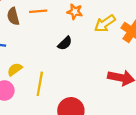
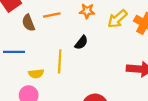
yellow semicircle: (15, 69) -> (36, 74), turned -144
yellow line: (40, 84) -> (60, 61), moved

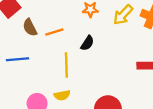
orange line: (52, 15) -> (54, 32), moved
yellow semicircle: (36, 74) -> (62, 95), moved

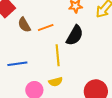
black semicircle: (87, 43) -> (75, 35), size x1.5
blue line: (18, 59) -> (17, 64), moved

